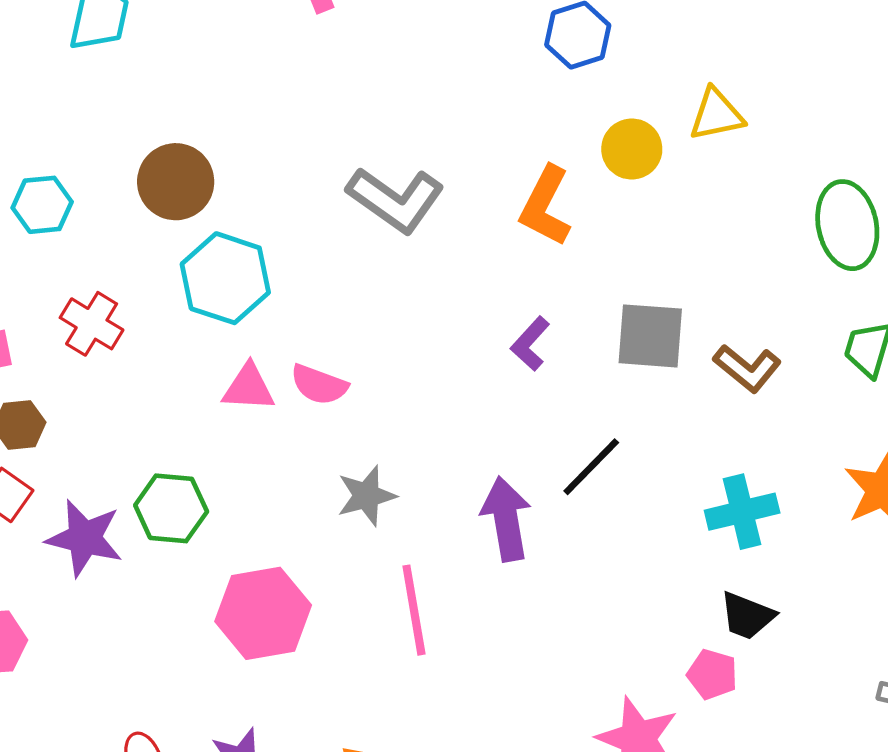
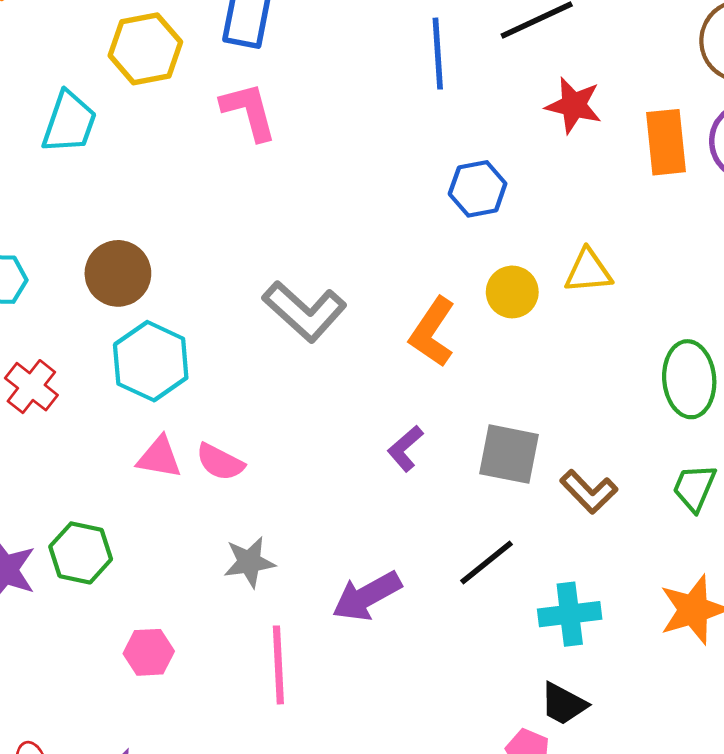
black line: (591, 467) -> (486, 562), moved
purple arrow: (506, 519) -> (367, 596), turned -116
pink hexagon: (263, 613) -> (149, 652), size x0.6

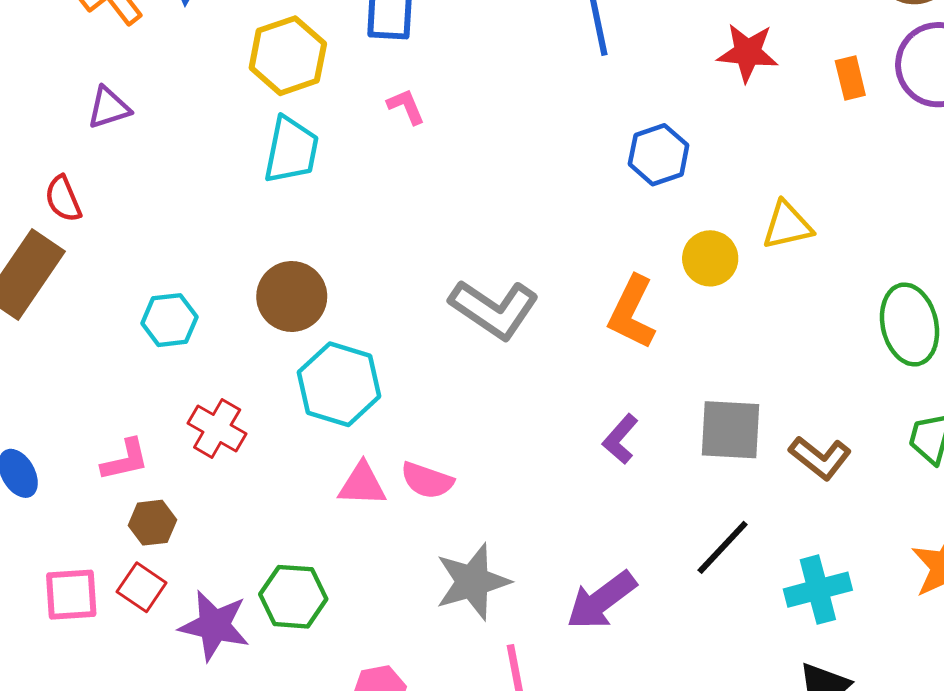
pink L-shape: (249, 111) -> (406, 106), size x0.6
cyan trapezoid: (69, 122) -> (291, 150), moved
orange rectangle: (666, 142) -> (850, 78), size x0.6
gray star: (249, 562) -> (473, 582), size x1.4

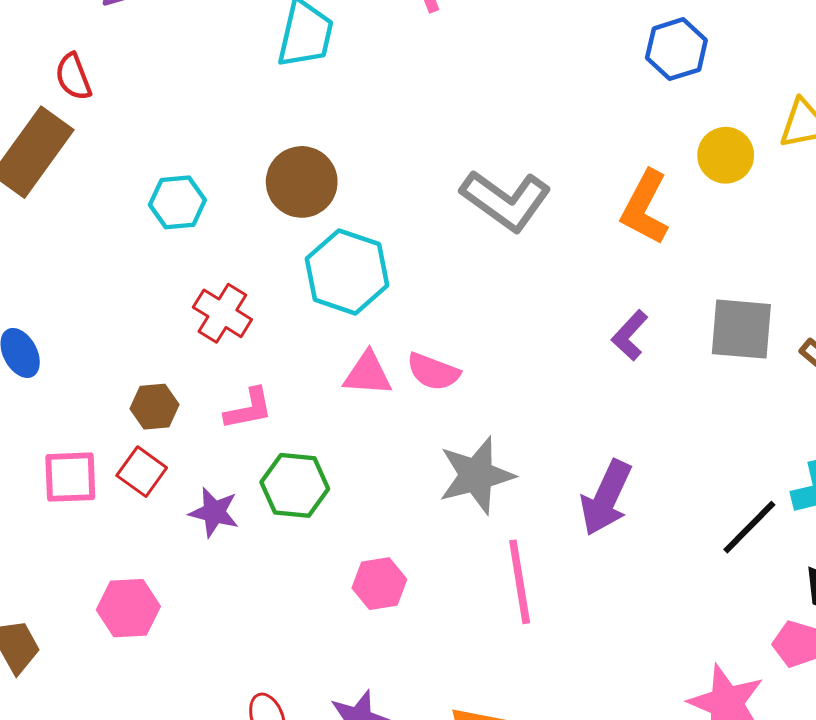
pink L-shape: (125, 460) -> (249, 409), moved
black line: (723, 547) -> (749, 527), moved
purple arrow: (601, 600) -> (606, 498), turned -30
purple star: (214, 625) -> (214, 512), size x0.7

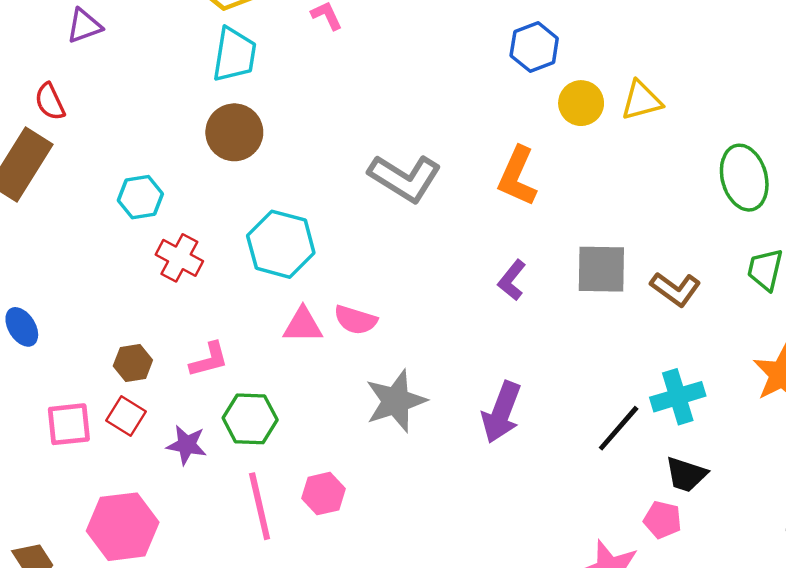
yellow circle: (726, 155) -> (581, 103), moved
brown circle: (302, 182) -> (234, 132), moved
red cross: (222, 313) -> (179, 258), moved
pink line: (520, 582) -> (260, 506), moved
pink hexagon: (128, 608) -> (123, 527), size x1.4

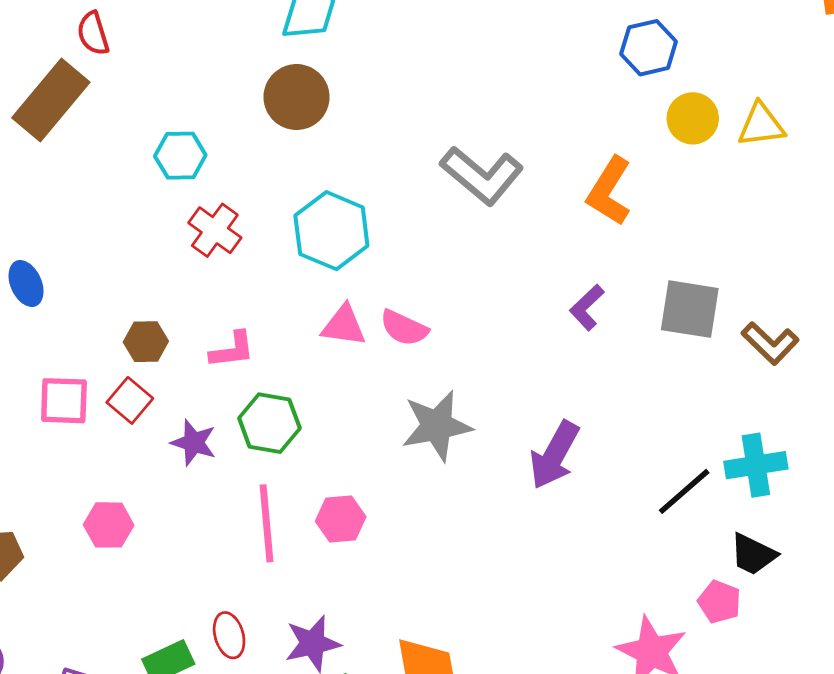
pink hexagon: (123, 527) -> (109, 525), size x0.6

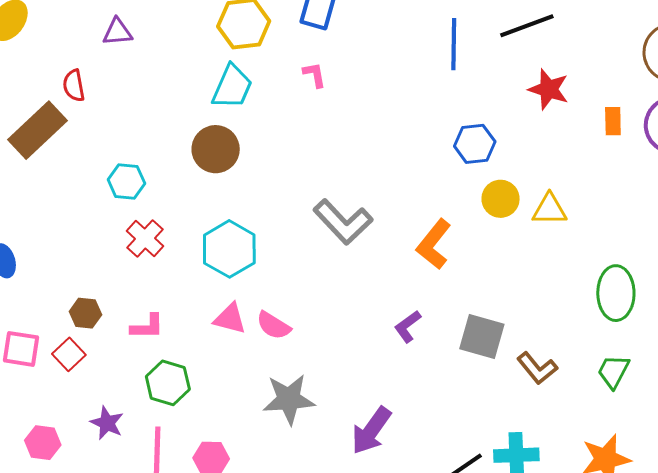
purple star: (194, 443) -> (107, 423), moved

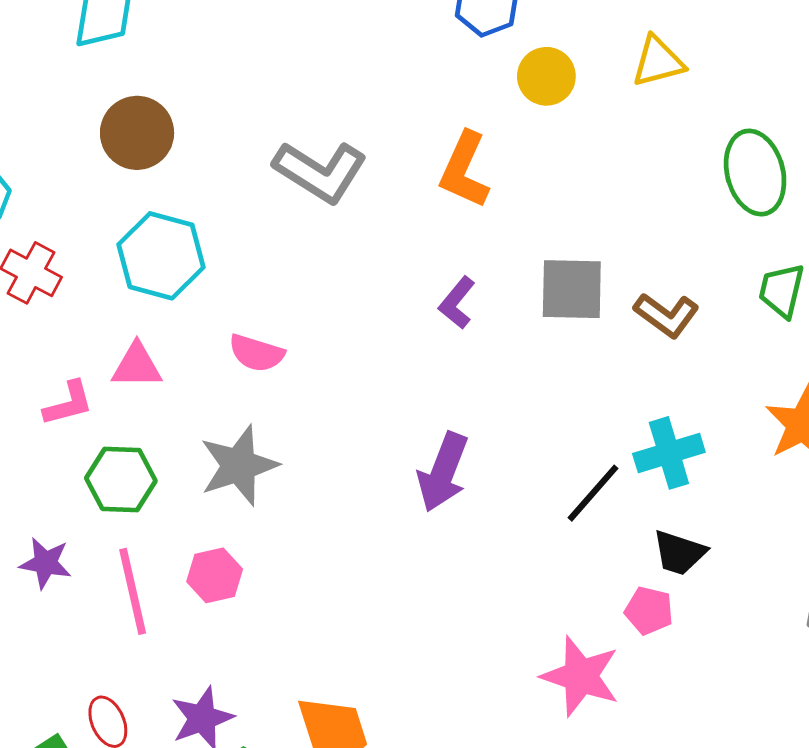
brown circle: (216, 149) -> (137, 133), moved
yellow triangle: (550, 209) -> (658, 61), moved
pink triangle: (230, 319) -> (137, 366), moved
gray star: (289, 399) -> (239, 465), moved

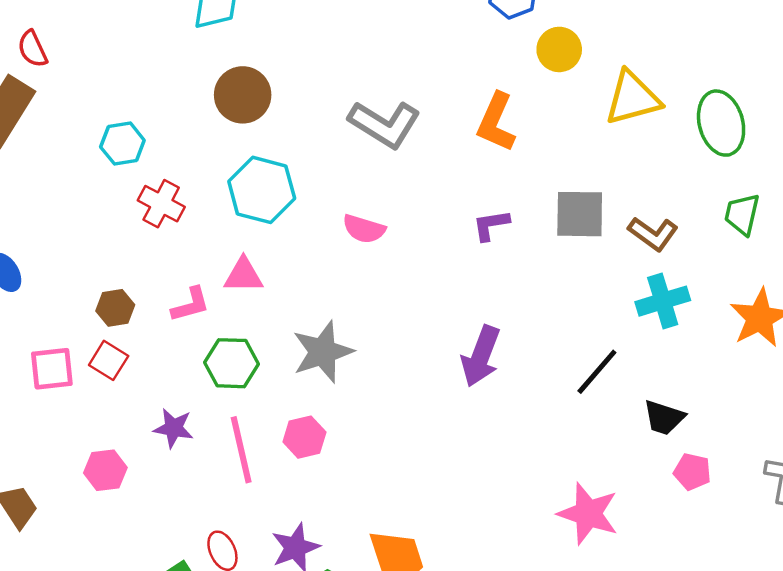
yellow triangle: (658, 61) -> (633, 98), moved, size x1.4
purple L-shape: (457, 303) -> (491, 225), turned 42
pink semicircle: (256, 353) -> (364, 229), moved
cyan cross: (669, 453) -> (663, 301), moved
pink pentagon: (649, 611) -> (692, 472), moved

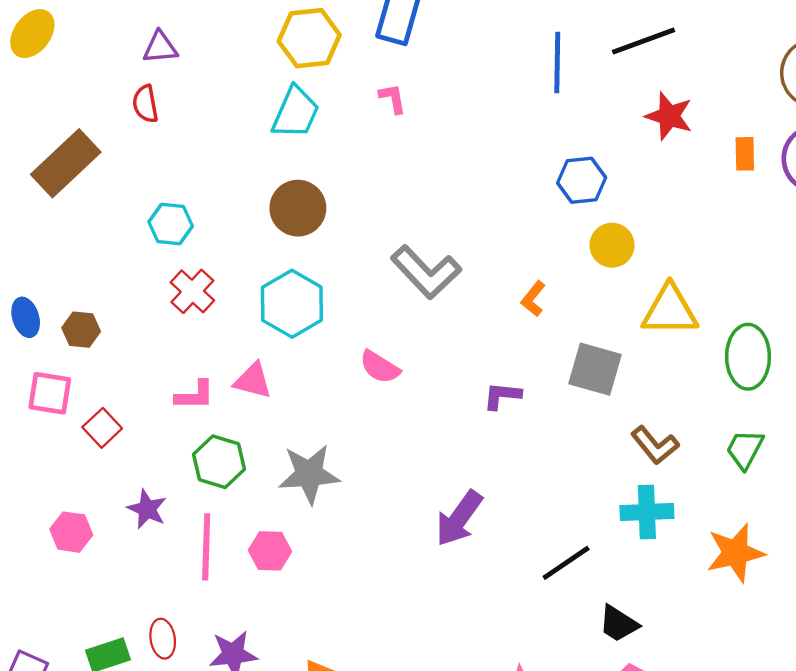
red semicircle: (33, 49) -> (145, 104), moved
orange L-shape: (496, 122) -> (533, 299), size x0.6
gray square: (580, 214) -> (595, 369), moved
brown hexagon: (115, 308) -> (81, 330), moved
pink square: (52, 369) -> (50, 393), moved

